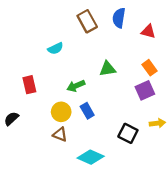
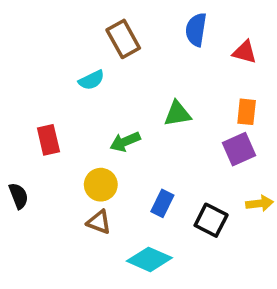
brown rectangle: (87, 21) -> (123, 39), moved
orange rectangle: (149, 68) -> (247, 112), turned 42
blue rectangle: (87, 111) -> (162, 203), moved, turned 56
black semicircle: (11, 119) -> (19, 196), turned 112

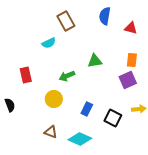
brown triangle: (99, 222) -> (51, 132), moved

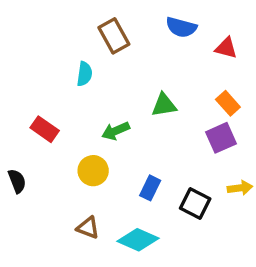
blue semicircle: (105, 16) -> (181, 27), turned -84
cyan semicircle: (49, 43) -> (84, 74), turned -56
orange rectangle: (132, 60) -> (228, 103), turned -48
red rectangle: (26, 75) -> (45, 129), turned -42

